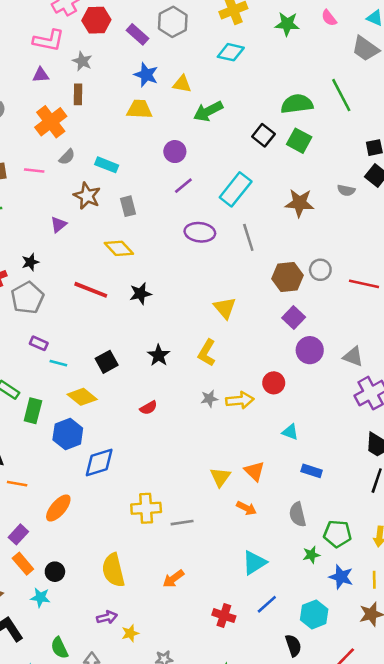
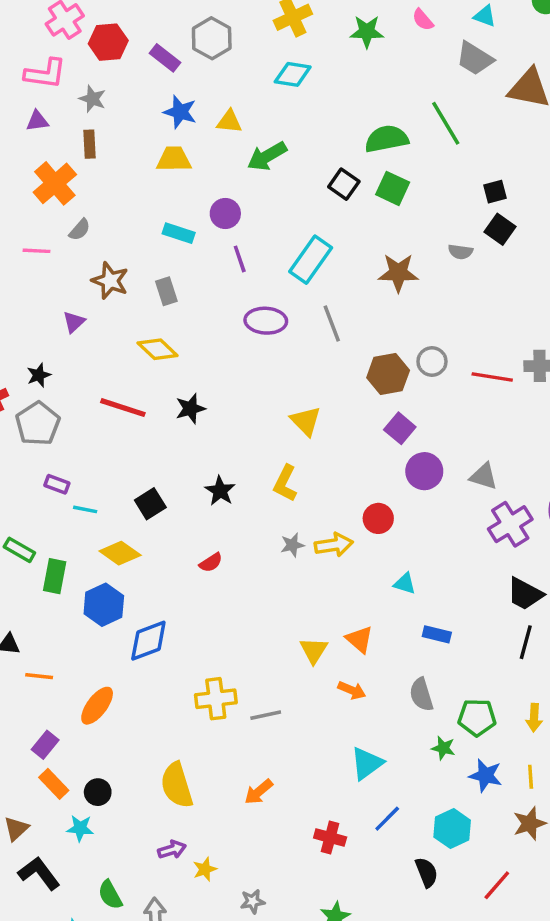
cyan rectangle: (107, 165) -> (179, 233), moved
purple line: (183, 186) -> (240, 259), turned -66
green star: (311, 555) -> (443, 748), turned 30

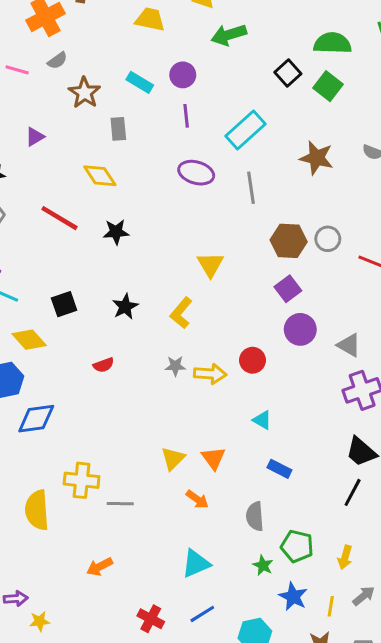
brown star: (110, 281) -> (84, 93), moved
yellow semicircle: (177, 785) -> (37, 510), moved

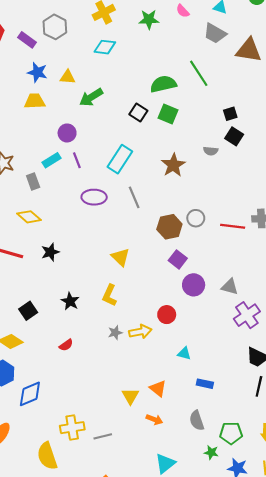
cyan rectangle: (140, 82) -> (51, 160), moved, turned -48
brown star: (317, 158) -> (173, 165), turned -30

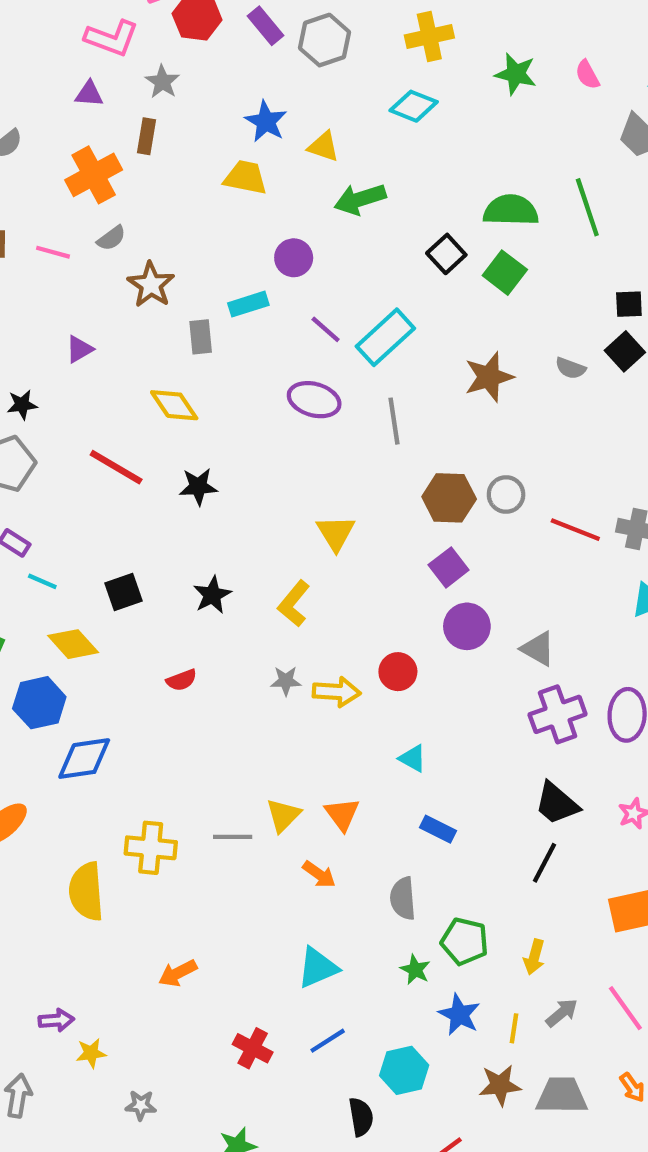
purple rectangle: (27, 40) -> (265, 26), moved
purple line: (77, 160) -> (326, 329), moved, turned -42
gray line: (103, 436) -> (233, 837), moved

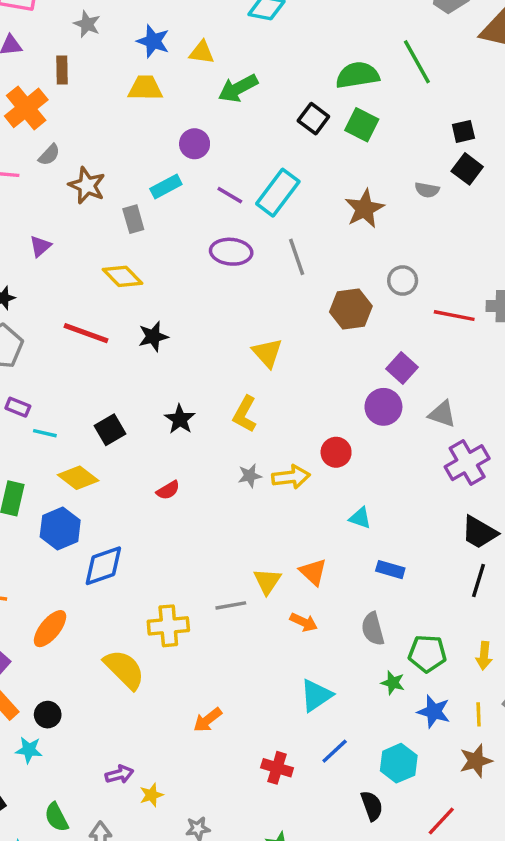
gray star: (162, 82) -> (87, 24), moved
gray circle: (506, 494) -> (403, 281), moved
purple square: (449, 567) -> (402, 368), moved
yellow semicircle: (86, 892) -> (124, 669), turned 150

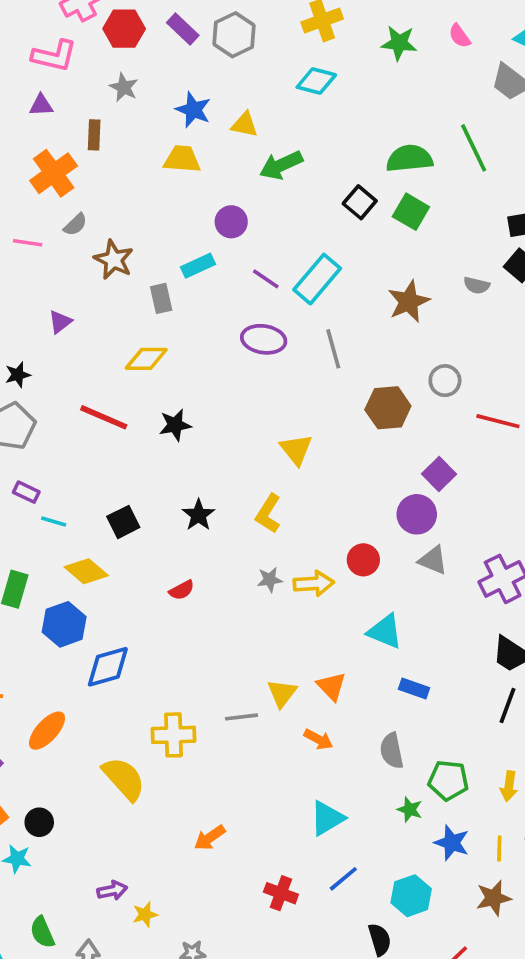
yellow diamond: (123, 276) -> (146, 359), turned -48
gray triangle: (442, 414) -> (433, 560), moved
cyan triangle: (360, 518) -> (385, 631), size x1.5

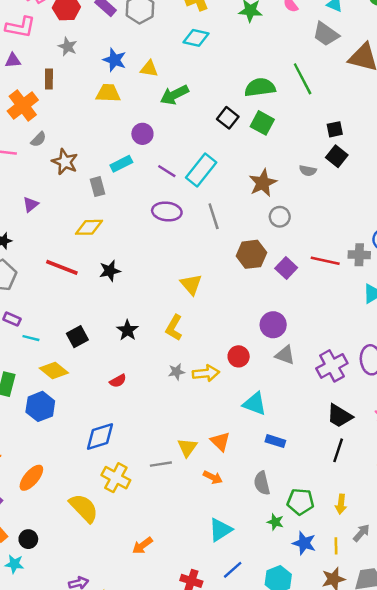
gray circle: (445, 381) -> (280, 217), moved
purple square: (439, 474) -> (286, 268), moved
blue diamond: (108, 667) -> (100, 436), moved
yellow cross: (174, 735) -> (116, 478), turned 32

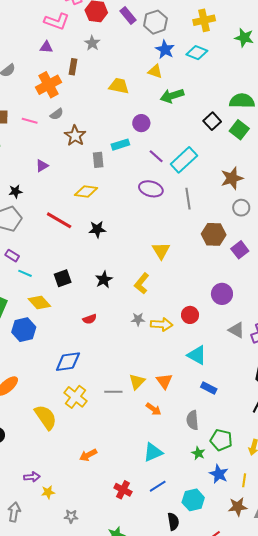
blue star: (115, 60) -> (165, 50), moved
gray triangle: (285, 355) -> (236, 330), moved

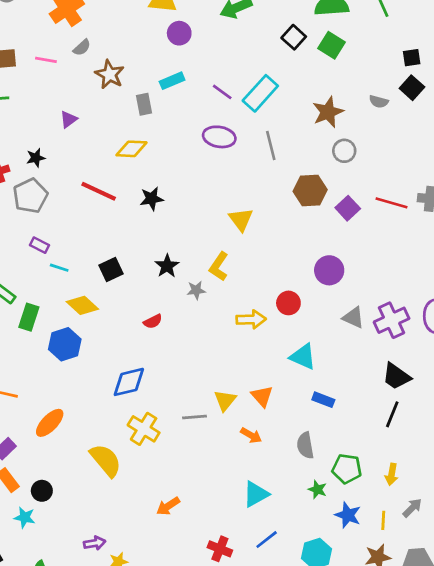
purple circle: (141, 123) -> (179, 33), moved
gray star: (138, 319) -> (196, 290), moved

